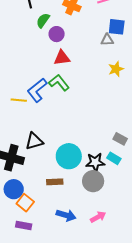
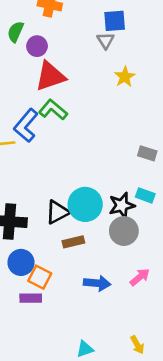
gray triangle: (107, 40) -> (105, 40), turned -48
red triangle: (62, 58) -> (50, 76), size x1.4
gray rectangle: (120, 139) -> (147, 153), moved
black triangle: (34, 141) -> (57, 212), moved
purple rectangle: (24, 226) -> (31, 298), moved

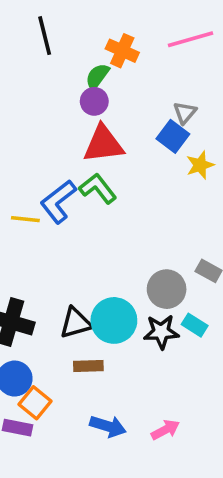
blue square: (115, 21) -> (173, 136), moved, turned 30
green semicircle: (16, 32) -> (97, 76), moved
gray circle: (124, 231) -> (167, 289), moved

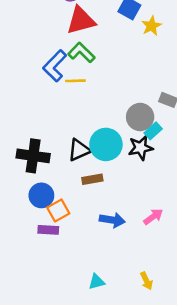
yellow line: (25, 219) -> (75, 81), moved
cyan rectangle: (195, 325) -> (153, 131), moved, turned -66
orange square: (35, 403) -> (58, 211), turned 30

